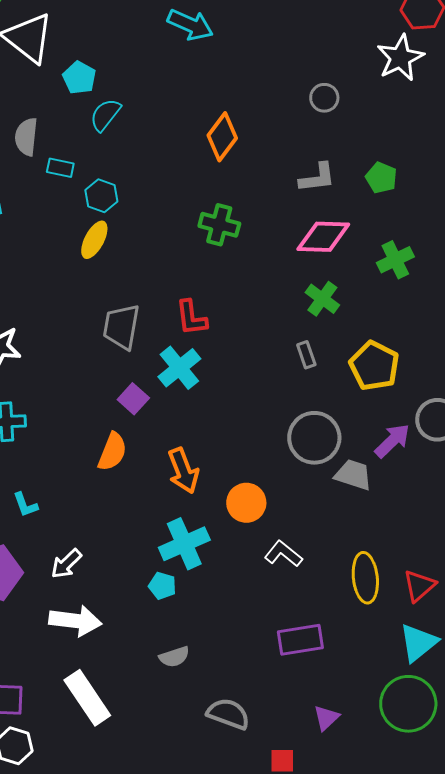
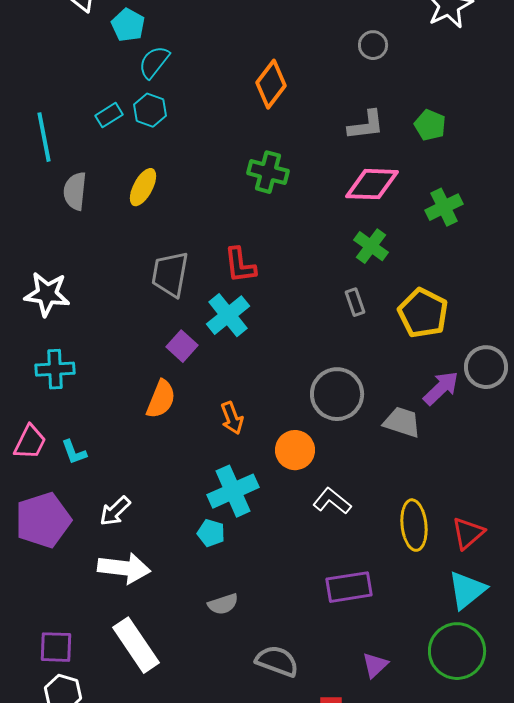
gray semicircle: (26, 137) -> (75, 191), moved
cyan rectangle: (60, 168) -> (109, 115), turned -44
cyan hexagon: (101, 196) -> (150, 110), moved
gray circle: (314, 438) -> (337, 394), moved
orange arrow: (183, 471) -> (232, 418), size x0.7

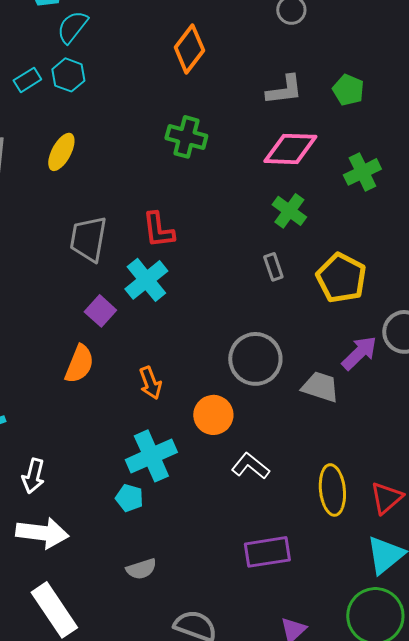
white arrow: (115, 511) -> (33, 476), turned -32

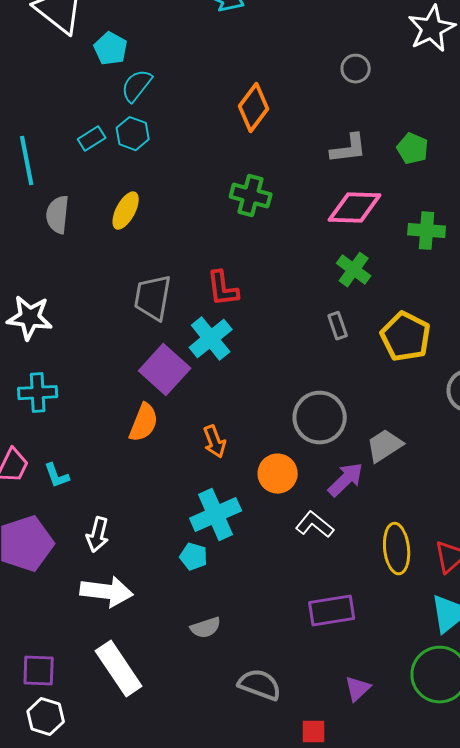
green cross: (362, 172) -> (427, 231), turned 30
purple square: (100, 311) -> (165, 370), size x1.6
purple arrow: (359, 353) -> (346, 480), moved
gray trapezoid: (320, 387) -> (385, 446), turned -51

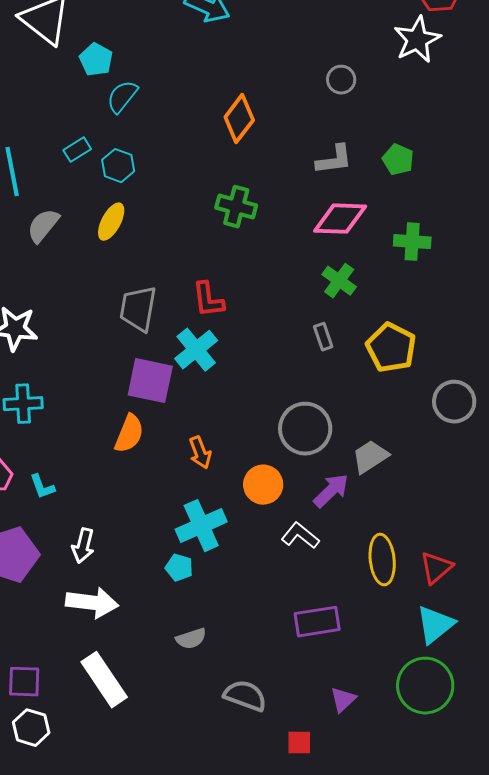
cyan hexagon: (133, 134) -> (118, 166), moved
gray semicircle: (58, 215) -> (43, 226), turned 33
purple square: (165, 370) -> (150, 381), turned -30

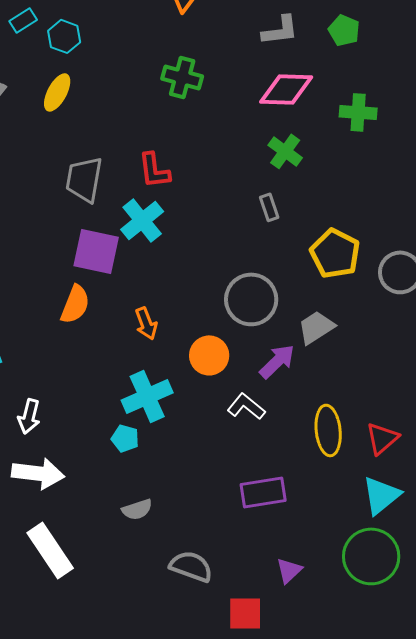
yellow pentagon: (391, 348) -> (335, 253), moved
red square: (299, 743) -> (245, 613), size x1.4

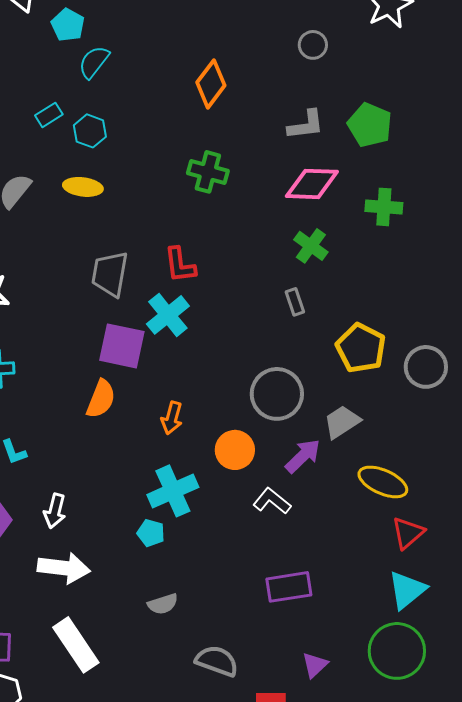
green pentagon: (344, 30) -> (370, 125), size x1.4
yellow ellipse: (57, 92) -> (83, 187), turned 69
orange arrow: (146, 323) -> (172, 418), turned 36
yellow ellipse: (328, 430) -> (383, 482), moved, turned -60

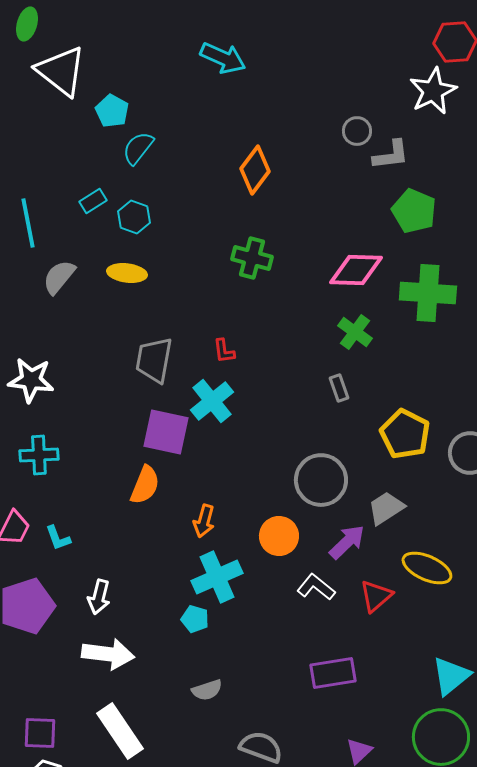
gray L-shape: (306, 125) -> (391, 155), moved
green cross: (384, 207) -> (428, 293), size x1.5
red L-shape: (180, 265) -> (224, 351), size x0.7
orange arrow: (172, 418) -> (204, 521), moved
red triangle: (408, 533) -> (376, 596), moved

